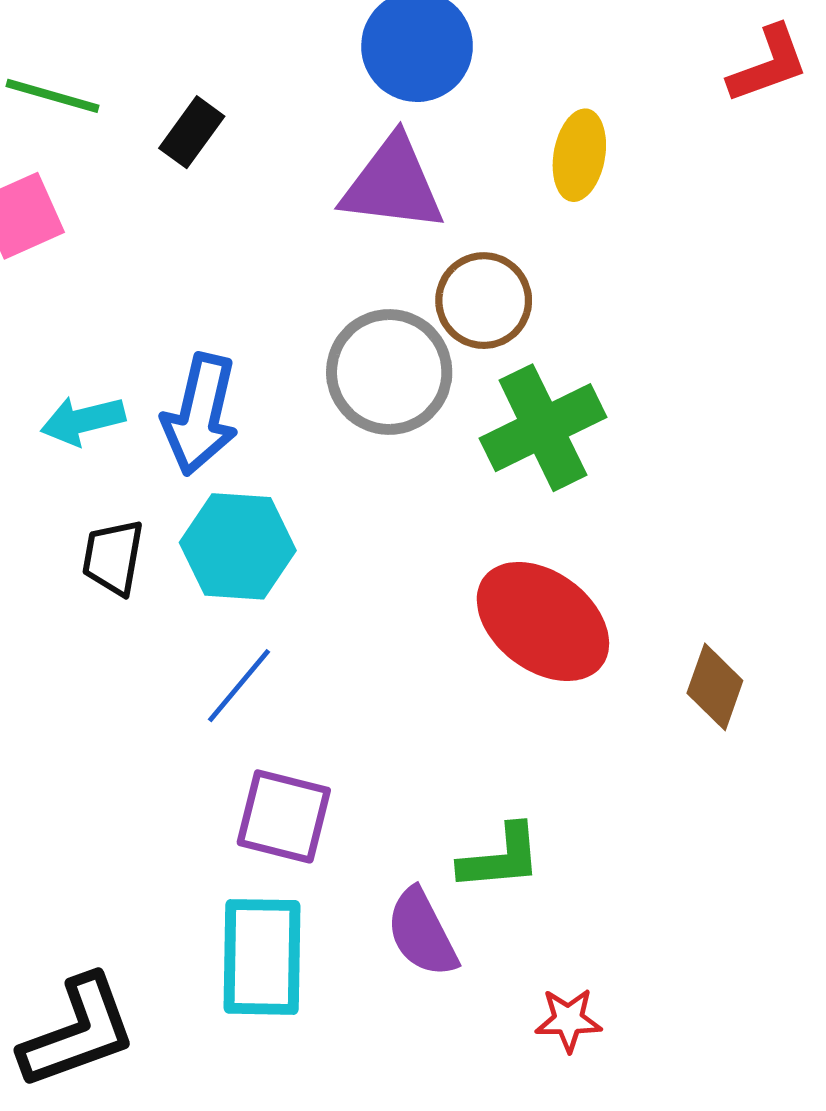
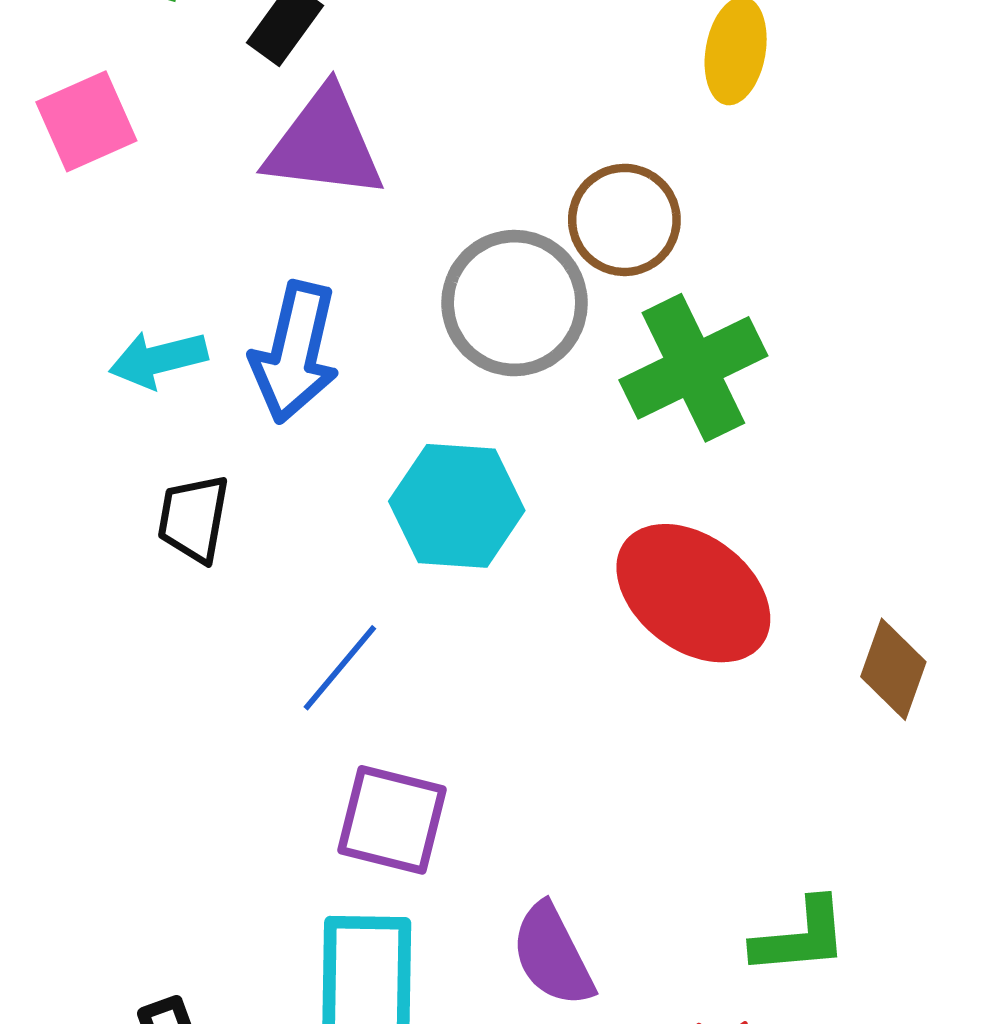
purple triangle: (393, 184) -> (324, 144), moved
cyan hexagon: (238, 546) -> (457, 506), moved
green L-shape: (501, 858) -> (800, 937), moved

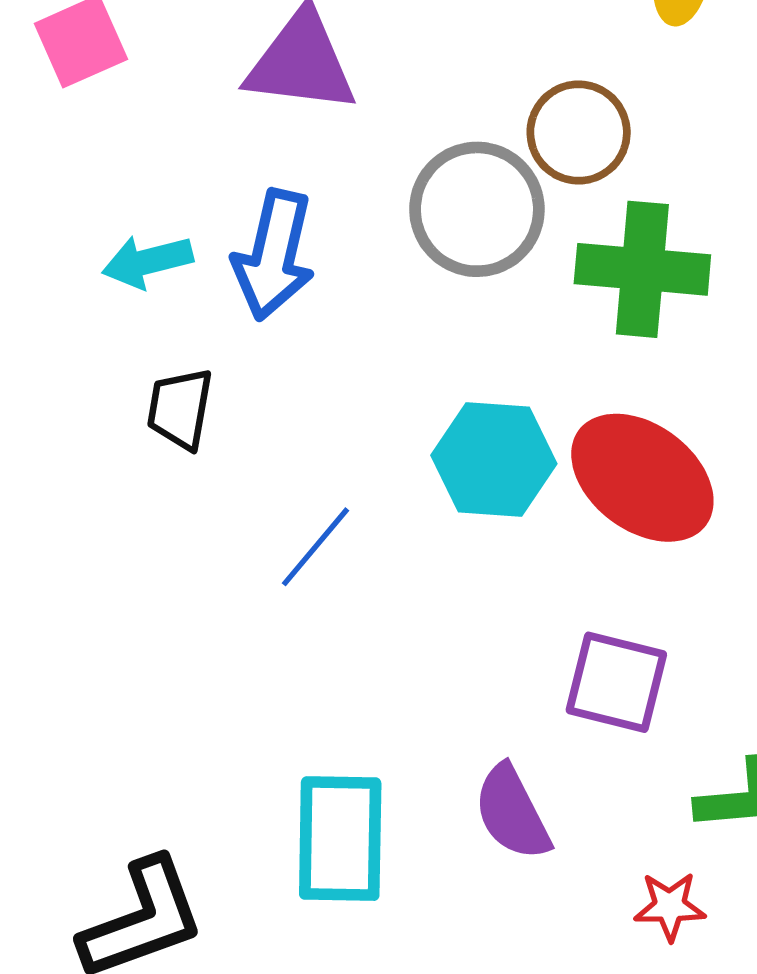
green cross: (693, 368) -> (642, 269), turned 31
cyan hexagon: (457, 506) -> (494, 459), moved
purple square: (392, 820) -> (616, 682), moved

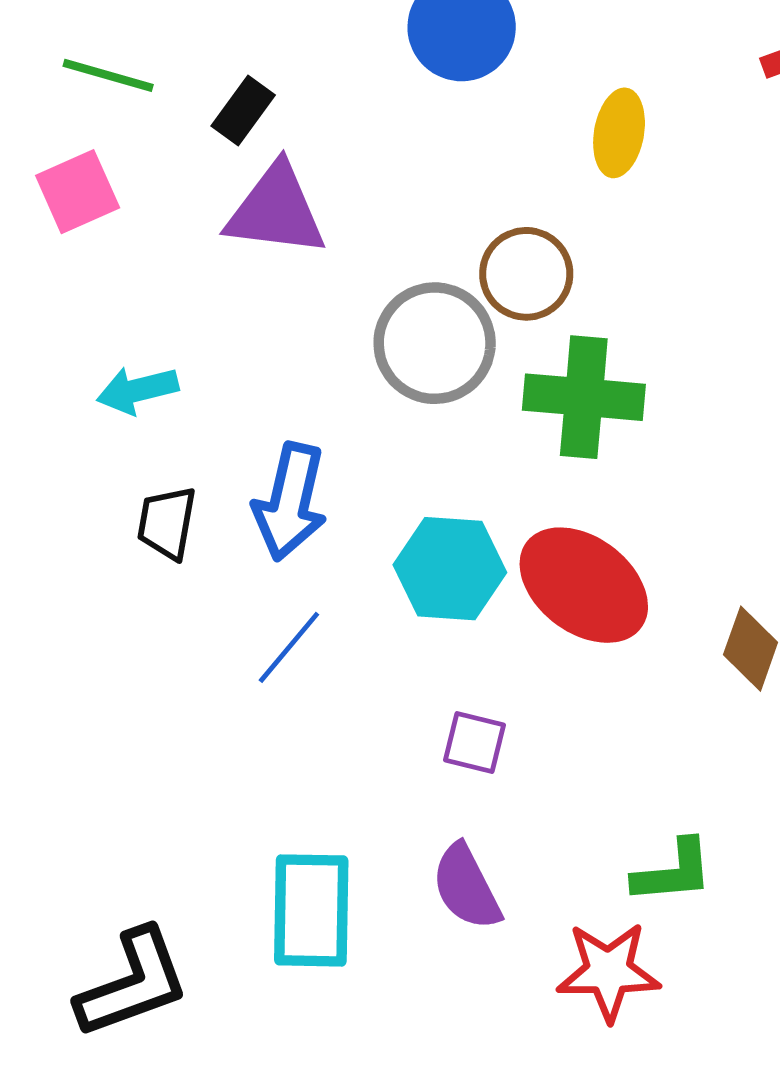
blue arrow: (274, 255) -> (290, 502), moved
purple square: (616, 682) -> (475, 743), moved, size x0.7
red star: (670, 906) -> (608, 972), size x1.6

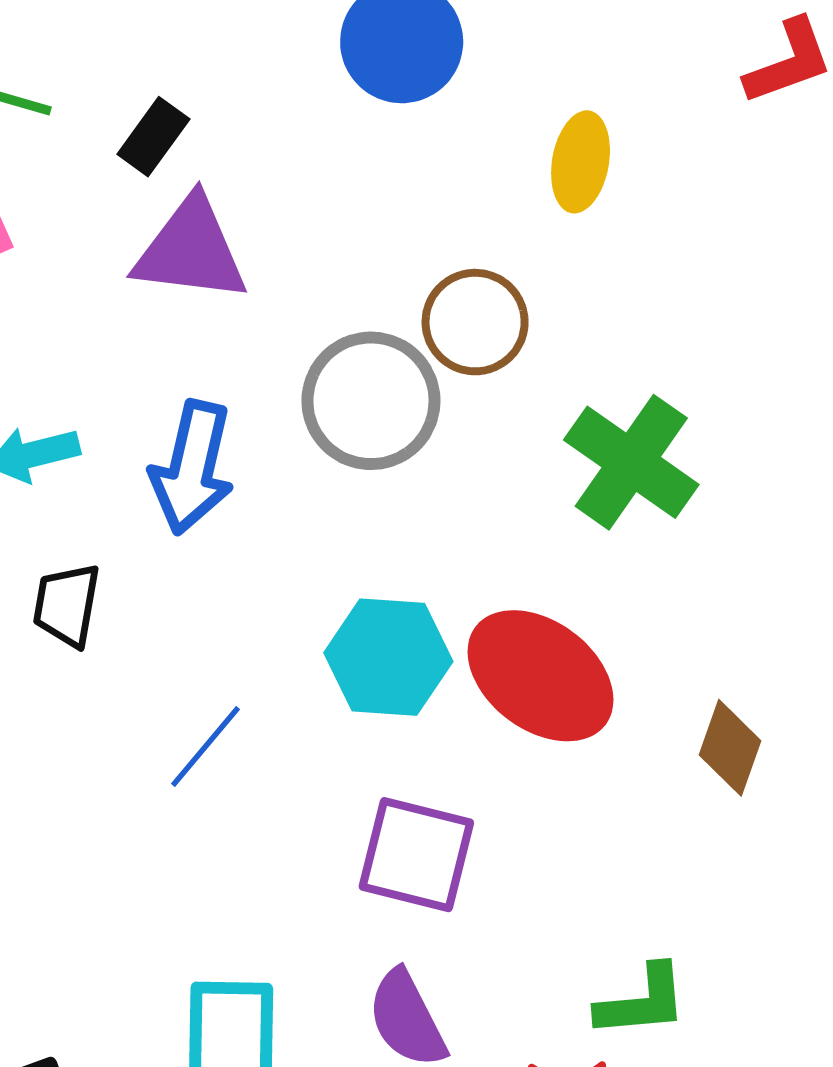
green cross: (584, 397) -> (631, 462), moved, turned 30
blue arrow: (290, 502) -> (192, 468), moved
purple square: (475, 743) -> (416, 855), size x1.6

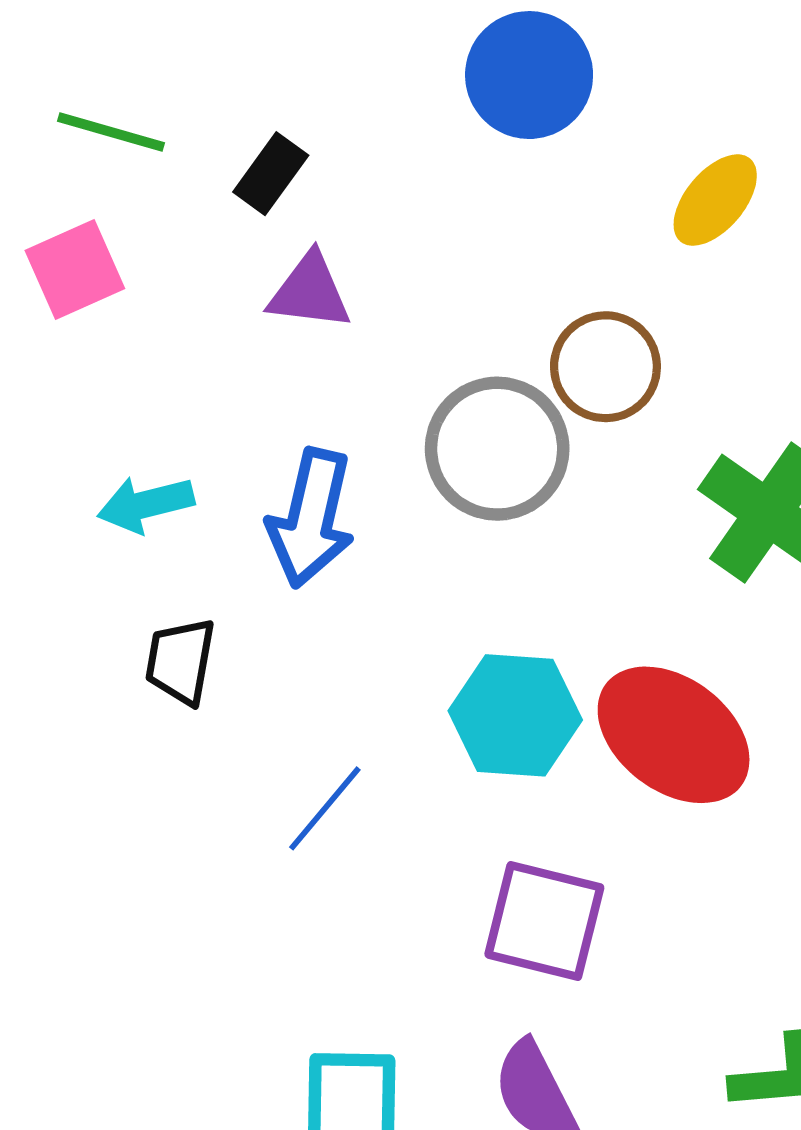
yellow ellipse: (581, 162) -> (715, 200), turned 30
purple triangle: (191, 250) -> (310, 292), size x0.7

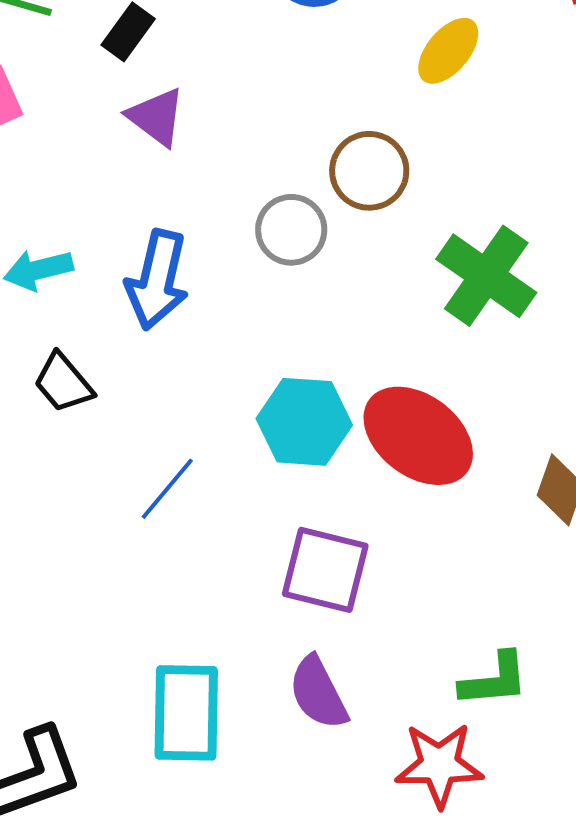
purple triangle: (310, 292) -> (156, 117), turned 30
gray circle: (497, 449) -> (291, 230), size x0.7
black trapezoid: (180, 661) -> (63, 383), turned -50

